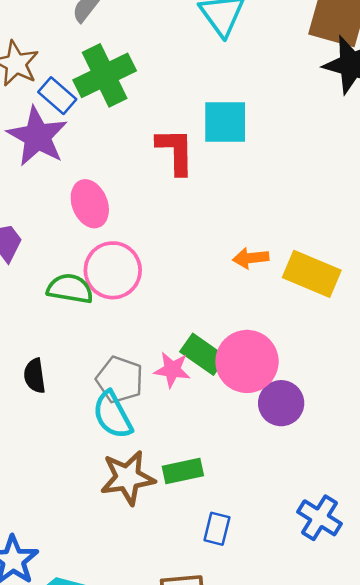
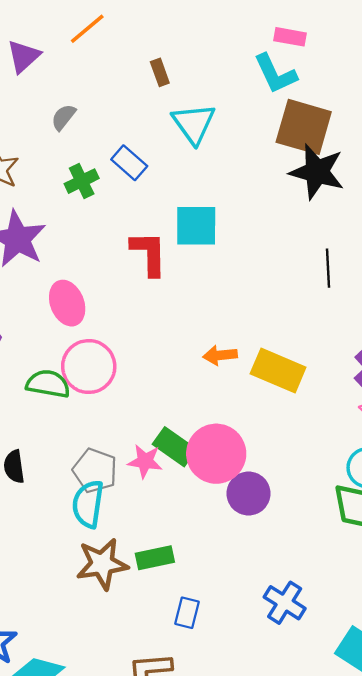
green cross: (105, 75) -> (82, 181), size x0.6
blue rectangle: (57, 96) -> (129, 163), moved
cyan semicircle: (112, 415) -> (88, 504), turned 36

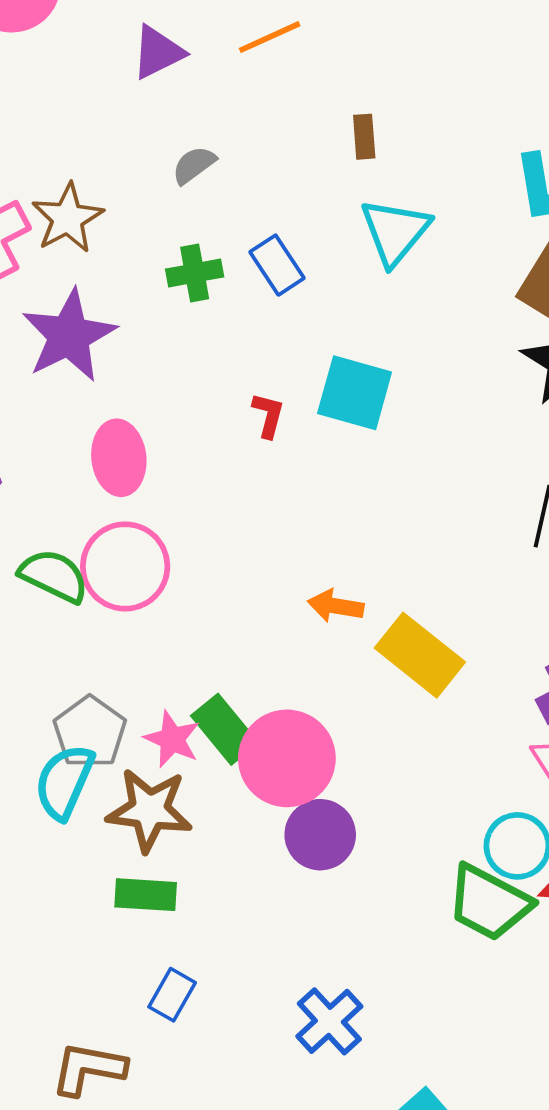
red L-shape: (149, 253) -> (268, 415), size x0.6
brown star: (102, 564) -> (149, 810), moved

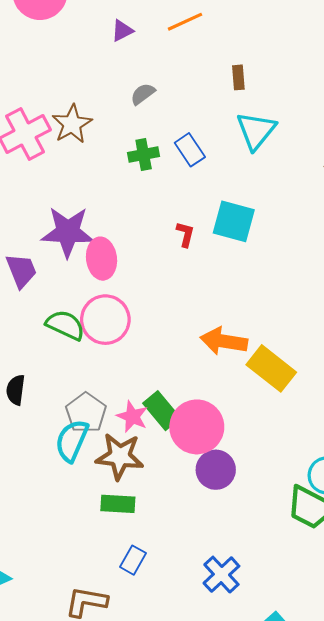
purple triangle: (158, 52) -> (122, 31), size x0.7
purple star: (69, 336) -> (68, 232), moved, turned 30
orange arrow: (336, 606) -> (224, 341), size x1.5

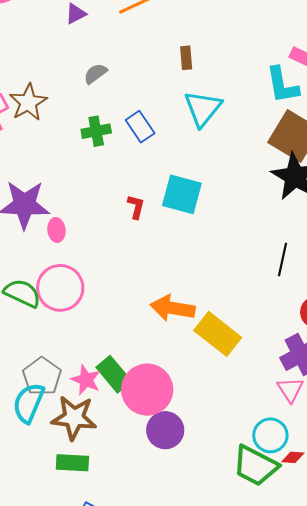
pink ellipse: (102, 259) -> (56, 230), size x0.6

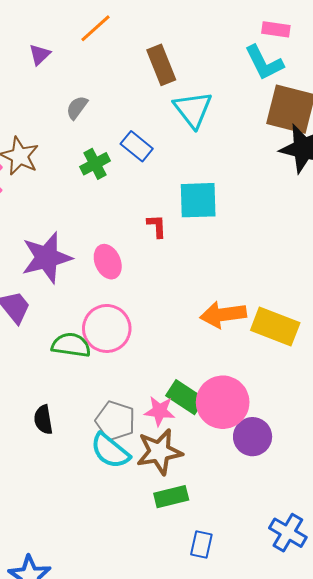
brown rectangle: (186, 58) -> (161, 65), size x1.6
pink ellipse: (56, 230) -> (108, 262), moved, size x1.4
cyan semicircle: (29, 403) -> (110, 451), turned -57

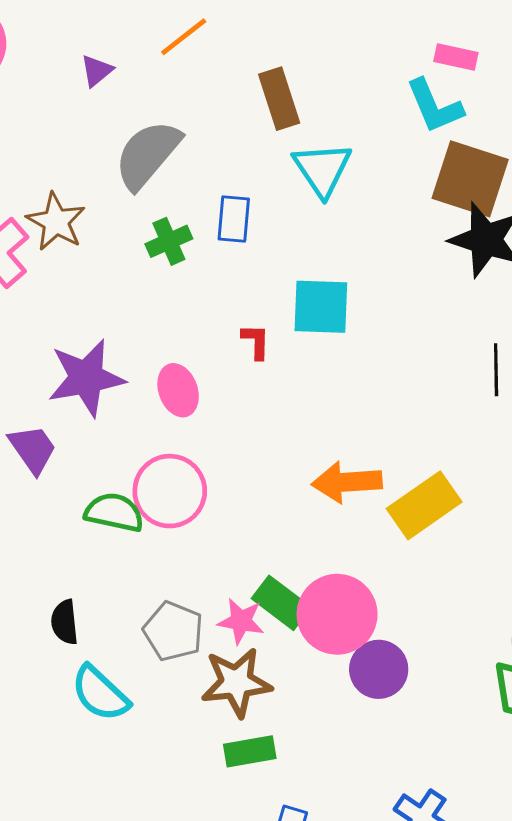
gray semicircle: (77, 108) -> (147, 154), size x2.0
blue rectangle: (137, 146) -> (234, 219), turned 52
yellow rectangle: (275, 326) -> (424, 505), turned -60
cyan semicircle: (110, 451) -> (100, 693), moved

